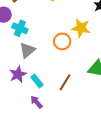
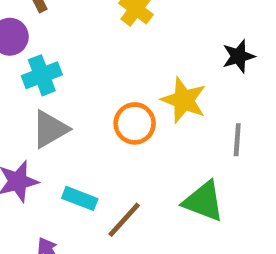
cyan cross: (20, 28) -> (42, 75), turned 35
cyan rectangle: (37, 81) -> (80, 198), moved, turned -40

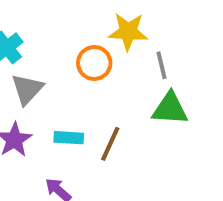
gray line: (237, 140) -> (161, 65), moved

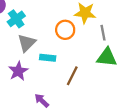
cyan rectangle: (69, 138) -> (48, 58), moved

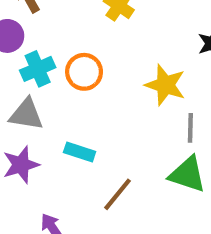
orange circle: (65, 30) -> (84, 72), moved
gray triangle: (27, 43) -> (26, 114), moved, turned 42

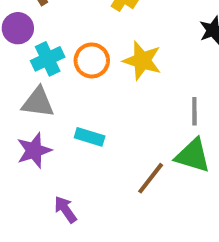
yellow star: (165, 85) -> (142, 61), moved
brown line: (117, 194) -> (151, 178), moved

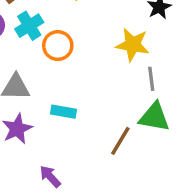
cyan cross: (48, 59) -> (29, 26), moved
yellow star: (142, 61) -> (133, 45), moved

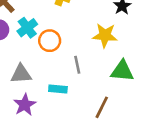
gray line: (151, 79) -> (77, 65), moved
green triangle: (154, 117) -> (122, 71), moved

